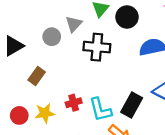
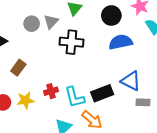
black circle: (127, 17) -> (111, 15), moved
gray circle: (52, 37) -> (32, 24), moved
black rectangle: (132, 105) -> (102, 93), turned 40

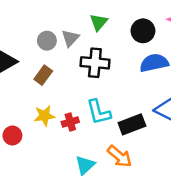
brown rectangle: (18, 68) -> (43, 75), moved
cyan L-shape: (75, 97) -> (99, 112), moved
yellow star: (25, 100) -> (44, 116), moved

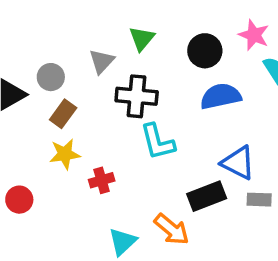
gray circle: (47, 41) -> (51, 77), moved
cyan L-shape: (99, 112) -> (158, 142), moved
yellow star: (44, 116) -> (65, 154), moved
black rectangle: (132, 124) -> (207, 196), moved

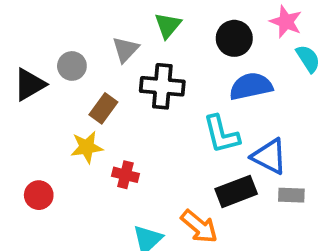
brown rectangle: (63, 114) -> (103, 108), moved
cyan L-shape: (158, 142) -> (221, 134), moved
red cross: (102, 180) -> (125, 175), turned 30

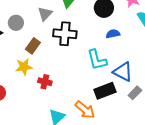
blue semicircle: (251, 86) -> (113, 34), size x0.6
gray rectangle: (291, 195) -> (135, 93), turned -48

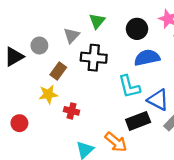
blue semicircle: (113, 34) -> (147, 58), size x1.6

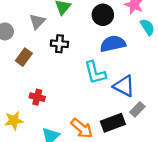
black cross: (94, 58) -> (59, 44), size x0.7
yellow star: (48, 94) -> (14, 121), moved
black rectangle: (138, 121) -> (113, 123), moved

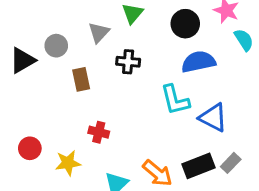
brown rectangle: (24, 57) -> (81, 79), turned -48
gray rectangle: (137, 109) -> (231, 163), moved

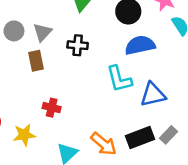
gray triangle: (99, 32) -> (43, 32), moved
blue triangle: (213, 117) -> (153, 95), turned -40

